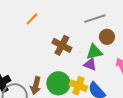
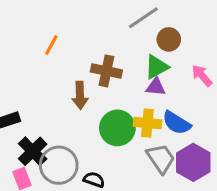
brown arrow: (36, 86) -> (80, 95), moved

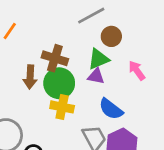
yellow cross: (147, 123) -> (62, 107), moved
green circle: (117, 128) -> (59, 83), moved

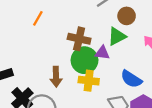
purple triangle: (96, 76) -> (102, 53), moved
brown arrow: (30, 77) -> (56, 77), moved

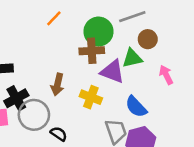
brown cross: (79, 39) -> (92, 51), turned -30
purple triangle: (102, 53) -> (112, 72), size x1.5
green circle: (85, 60) -> (98, 32), moved

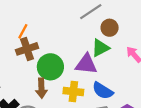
green circle: (98, 32) -> (50, 67), moved
brown cross: (92, 51) -> (27, 49), moved
blue semicircle: (136, 107) -> (103, 91), moved

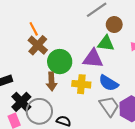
orange line: (23, 31) -> (34, 29), turned -56
green triangle: (100, 48) -> (106, 43), turned 36
brown cross: (27, 49) -> (38, 45), turned -30

